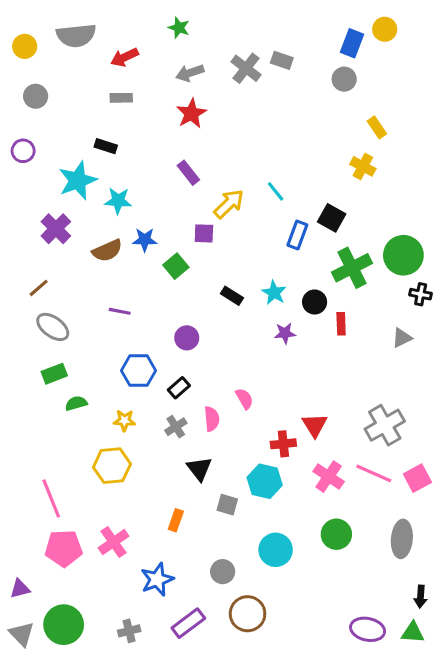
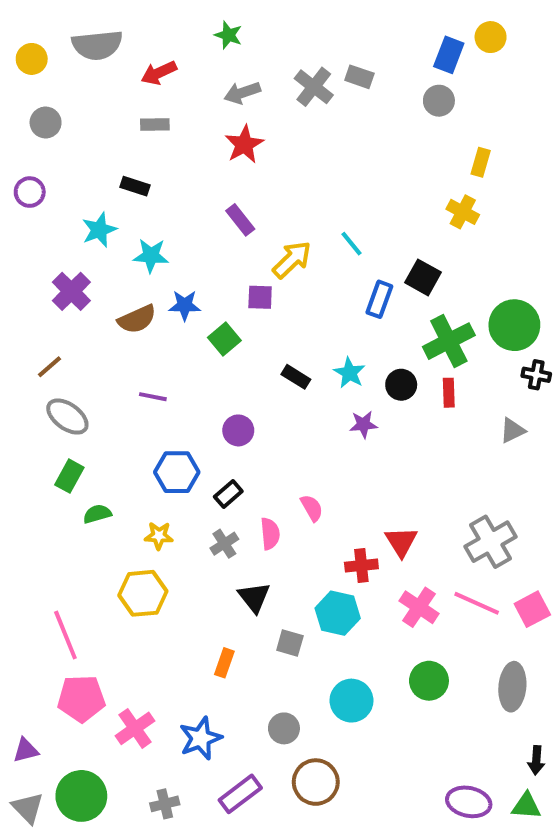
yellow rectangle: (377, 127) -> (481, 162), turned 50
cyan star: (78, 180) -> (99, 230), size x0.7
red rectangle: (341, 324) -> (449, 393), moved
green rectangle: (54, 374) -> (69, 476), turned -40
pink cross: (113, 542) -> (135, 728), moved

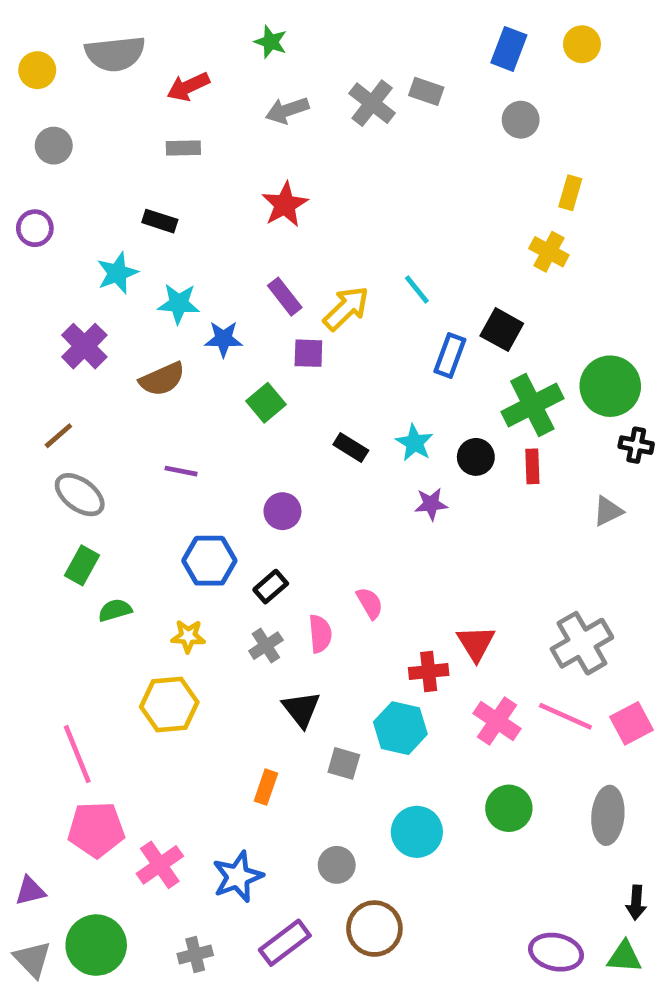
blue rectangle: (449, 55) -> (509, 49), moved
red star: (244, 144) -> (285, 205), moved
purple rectangle: (240, 220) -> (285, 297), moved
blue star: (185, 305) -> (223, 339), moved

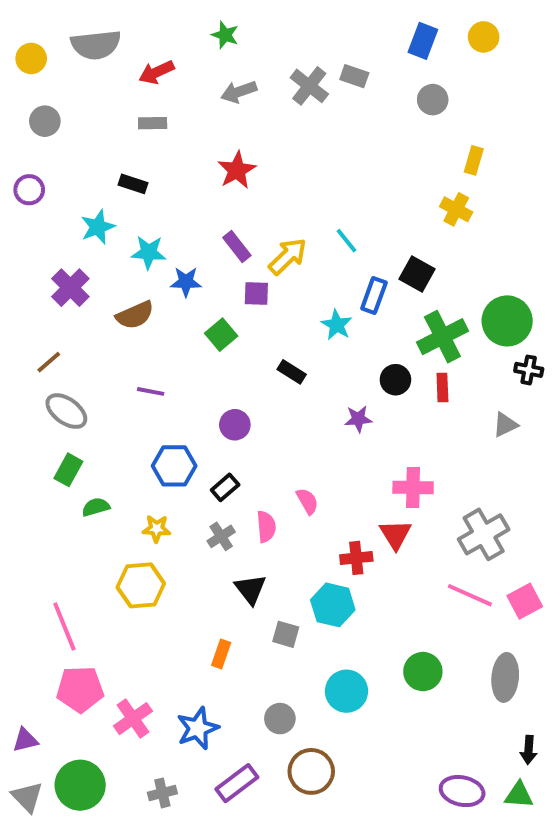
cyan star: (415, 443) -> (337, 325), moved
pink cross: (497, 721) -> (413, 487), moved, turned -33

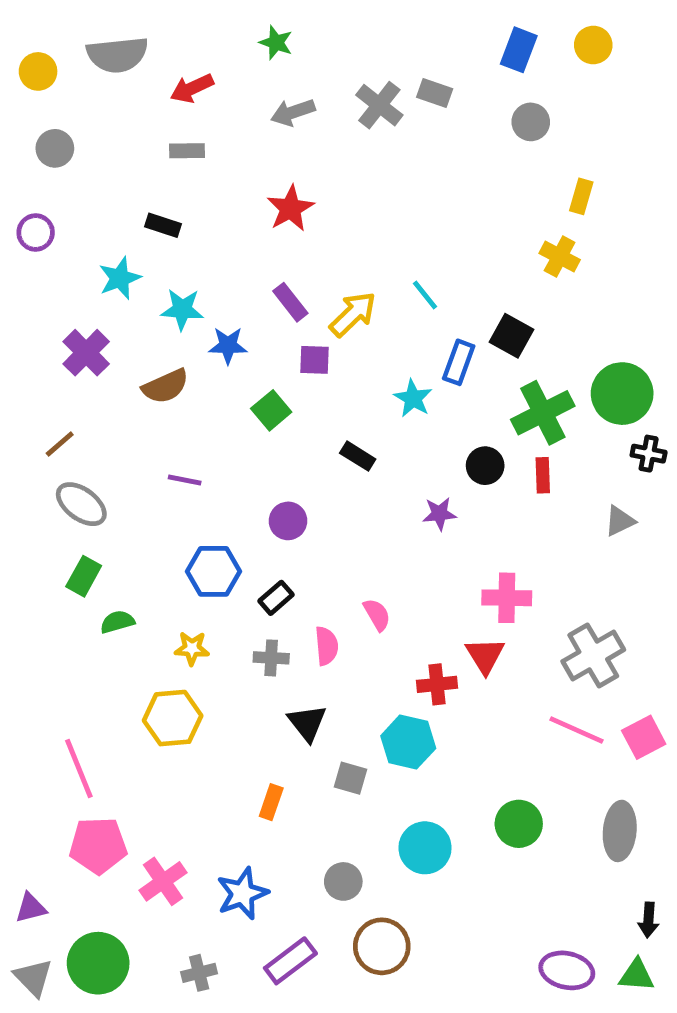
gray cross: (221, 536) -> (271, 658), turned 36

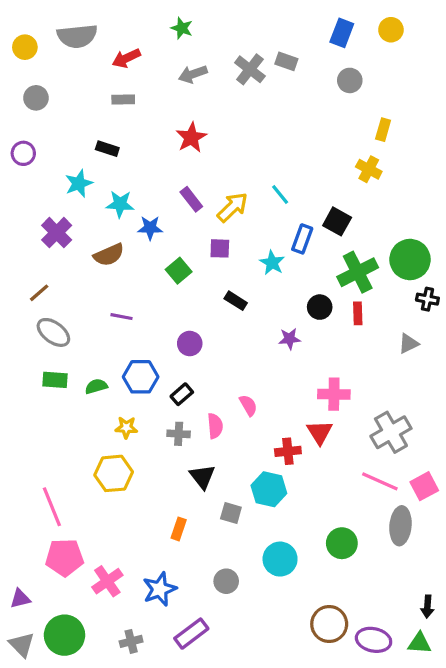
purple square: (314, 360) -> (220, 248), moved
green rectangle: (84, 576) -> (55, 380), turned 65
green semicircle: (117, 622) -> (96, 386), moved
gray ellipse: (620, 831) -> (400, 526), moved
brown circle: (382, 946) -> (329, 624), moved

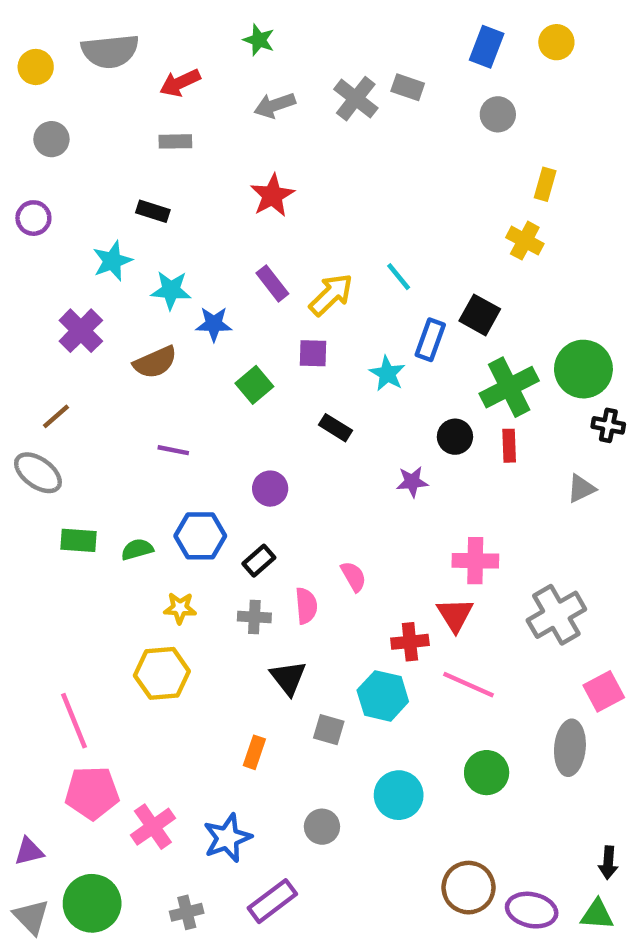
gray ellipse: (53, 332) -> (38, 473), moved
pink line: (380, 481) -> (469, 685), moved

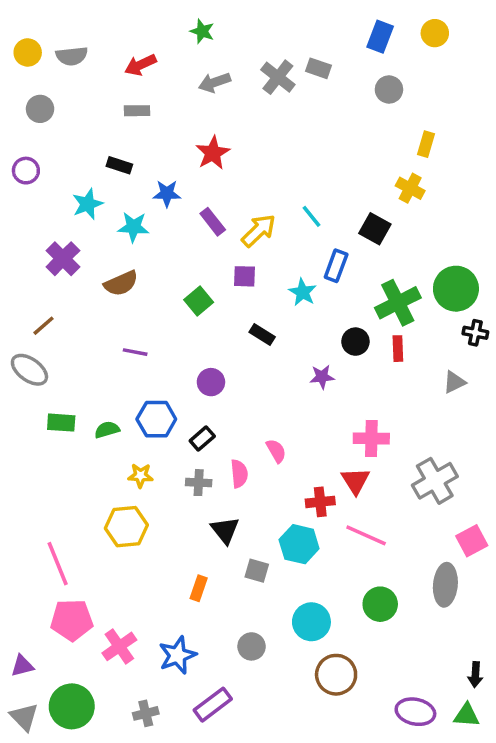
gray semicircle: (110, 51) -> (72, 56), moved, size x0.7
black square: (480, 315) -> (375, 229), moved
blue star: (214, 324) -> (167, 193), moved
brown circle: (469, 888) -> (336, 675), moved

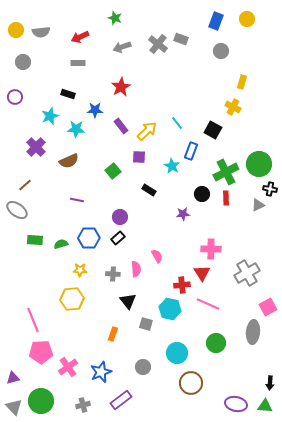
gray triangle: (454, 382) -> (258, 205), moved
black rectangle: (202, 438) -> (118, 238), moved

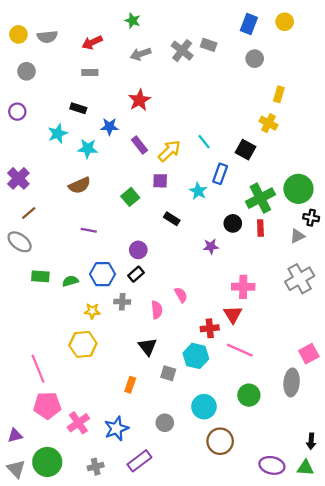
purple cross: (36, 147) -> (18, 178), moved
gray cross: (247, 273) -> (300, 279), moved
gray cross: (113, 274) -> (122, 302), moved

